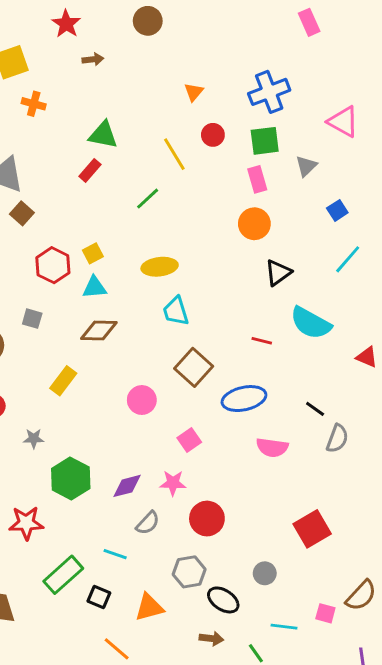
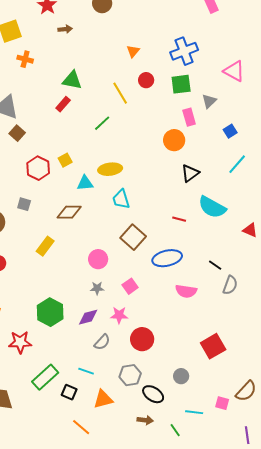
pink rectangle: (257, 179) -> (189, 117), moved
cyan triangle: (94, 287) -> (85, 183), moved
gray star: (34, 439) -> (97, 288), moved
cyan line: (115, 554) -> (86, 371), moved

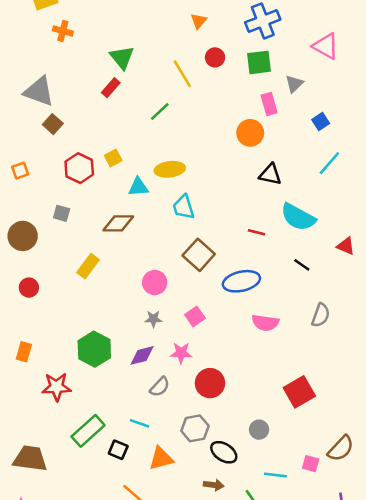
green triangle: (72, 80) -> (122, 57), turned 40
black triangle: (190, 173) -> (270, 174), turned 48
black line: (215, 265) -> (302, 265), moved

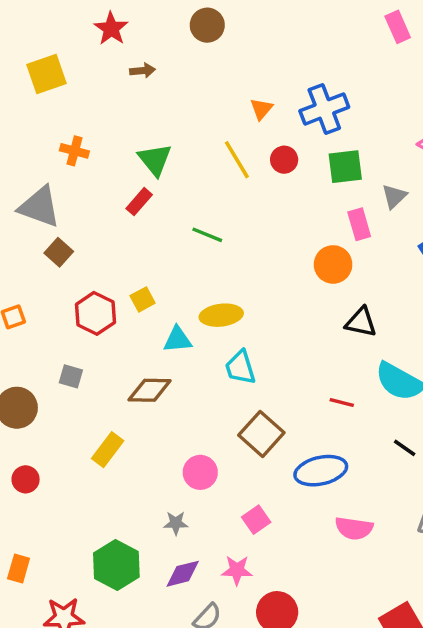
blue cross: (263, 21) -> (324, 109), moved
orange cross: (63, 31) -> (74, 151), moved
yellow line: (182, 74) -> (237, 160), moved
green line: (160, 111) -> (207, 235), turned 65
gray star: (153, 319) -> (176, 523), moved

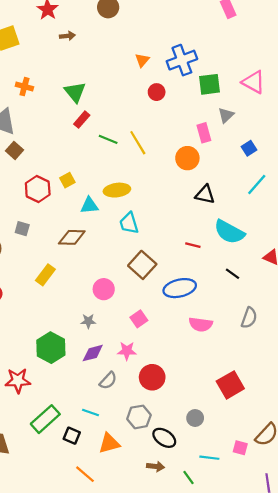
yellow line: (237, 160) -> (138, 143), moved
green square: (345, 167) -> (209, 84), moved
red rectangle: (139, 202) -> (82, 120), moved

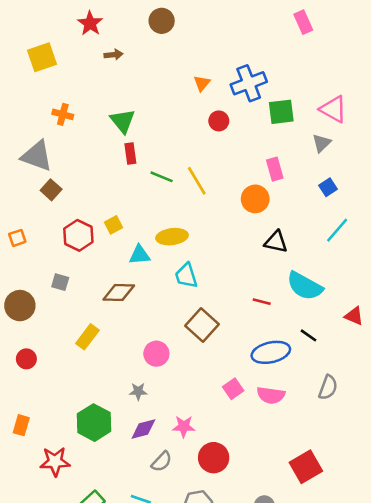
gray triangle: (226, 115) -> (322, 143), moved
red rectangle: (82, 120) -> (130, 153), turned -49
blue ellipse: (180, 288) -> (271, 352), moved
pink square: (139, 319) -> (233, 389), moved

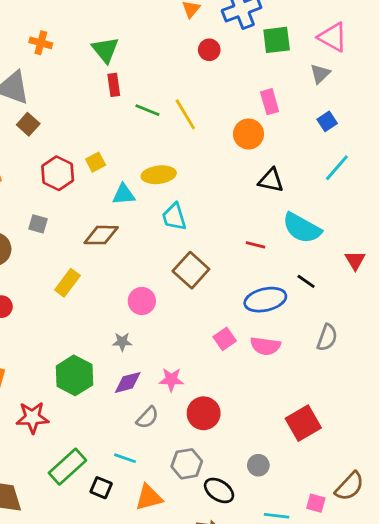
red triangle: (354, 316) -> (355, 260), turned 36

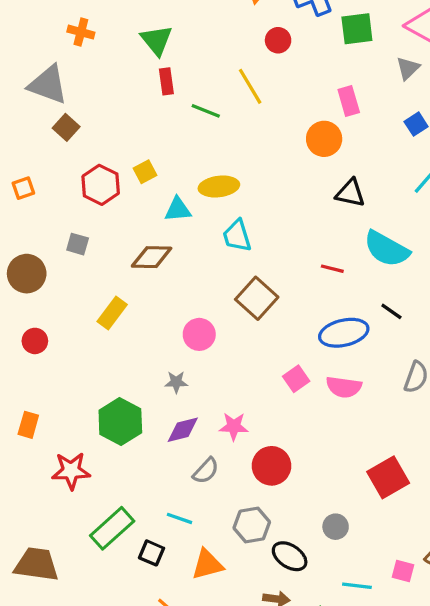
yellow line: (185, 114) -> (250, 86), moved

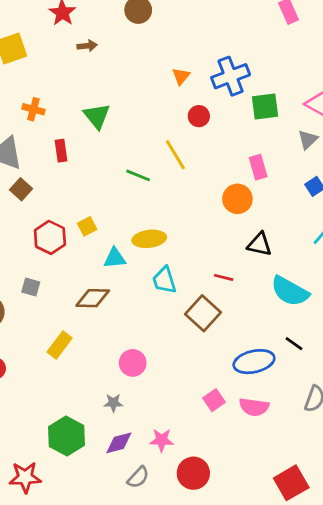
red rectangle: (166, 81) -> (61, 151), moved
red line: (332, 269) -> (224, 277), moved
brown square: (257, 298) -> (203, 313), moved

